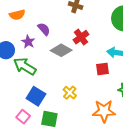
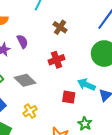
gray diamond: (61, 50) -> (25, 80), moved

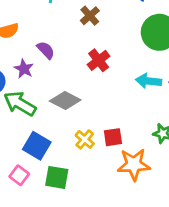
brown cross: (60, 27) -> (90, 16), turned 32
red square: (69, 97) -> (113, 137), moved

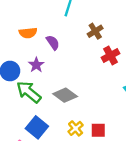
purple semicircle: (46, 50) -> (53, 43), moved
red cross: (99, 60) -> (110, 55), moved

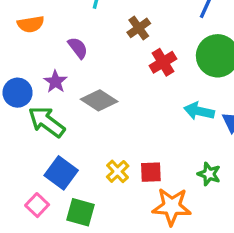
orange semicircle: (28, 33) -> (31, 24), moved
gray diamond: (65, 95) -> (99, 100), moved

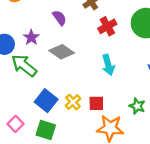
purple semicircle: (78, 48) -> (59, 18), moved
cyan arrow: (199, 111) -> (108, 65), moved, turned -120
blue square: (61, 173) -> (46, 101), moved

